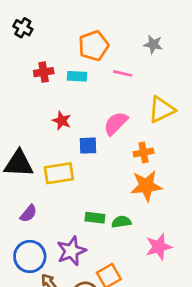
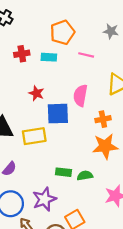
pink semicircle: (116, 123) -> (80, 96), turned -35
blue square: (88, 146) -> (58, 114), size x1.5

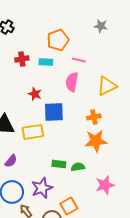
gray star: (111, 31) -> (101, 26), moved
pink semicircle: (80, 96) -> (72, 82), moved

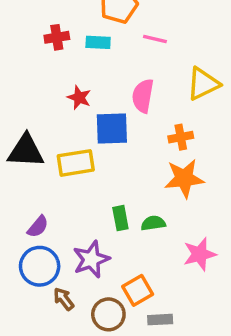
pink semicircle: (72, 82) -> (143, 96), moved
purple semicircle: (11, 161) -> (38, 227), moved
green rectangle: (59, 164) -> (120, 218), turned 72

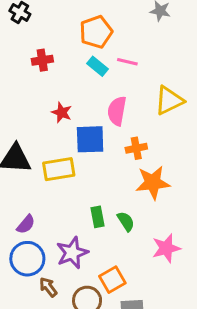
cyan rectangle: (98, 42) -> (98, 66), moved, turned 36
orange cross: (181, 137) -> (136, 148), moved
green semicircle: (153, 223) -> (126, 221), turned 66

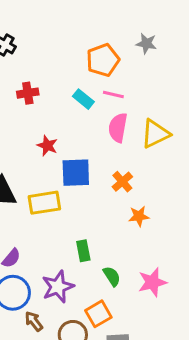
orange pentagon: (96, 32) -> (103, 60), moved
pink semicircle: (117, 111) -> (118, 128), moved
orange cross: (136, 148) -> (122, 182), turned -30
orange star: (153, 183) -> (139, 216), size x0.6
green semicircle: (126, 221) -> (112, 276), moved

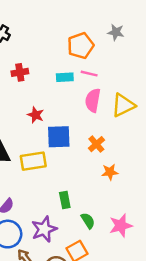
cyan rectangle: (83, 99) -> (65, 77), turned -42

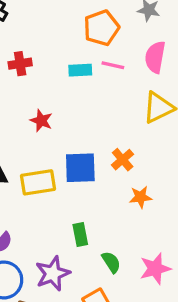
pink semicircle: (93, 100) -> (155, 57), moved
blue square: (59, 137) -> (80, 168), moved

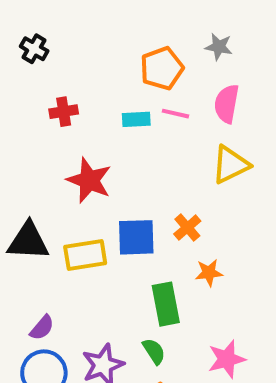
red star: (41, 121) -> (89, 180), size x1.6
green rectangle: (80, 234) -> (166, 304), moved, size x1.5
green semicircle: (111, 262) -> (154, 351), moved

